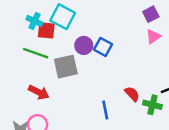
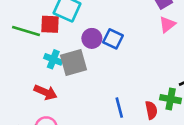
cyan cross: (34, 21) -> (53, 59), moved
green line: (36, 53) -> (26, 31), moved
red semicircle: (132, 94) -> (151, 110), moved, turned 35

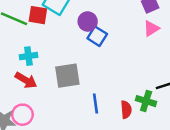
purple circle: (92, 38) -> (88, 21), moved
cyan cross: (53, 59) -> (28, 56), moved, turned -36
gray square: (74, 63) -> (67, 76), moved

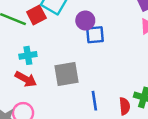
red square: (38, 15) -> (36, 15), turned -36
blue square: (97, 36) -> (95, 35), turned -36

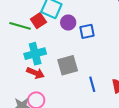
purple circle: (85, 20) -> (68, 23), moved
cyan cross: (28, 55) -> (35, 54), size x1.5

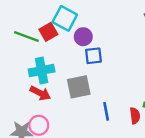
blue square: (87, 31) -> (93, 56), moved

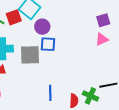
gray square: (79, 87) -> (30, 55), moved

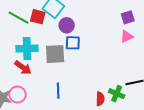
red square: (14, 17) -> (38, 17), turned 35
blue line: (50, 93) -> (58, 91), moved

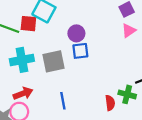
purple circle: (67, 25) -> (76, 33), moved
blue square: (73, 43) -> (80, 51), moved
red arrow: (23, 68) -> (23, 93), moved, turned -48

